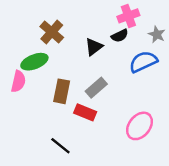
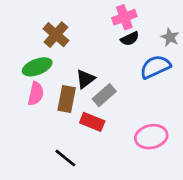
pink cross: (128, 16) -> (124, 17), moved
black triangle: (94, 47) -> (85, 79), moved
pink semicircle: (18, 81) -> (36, 94), moved
pink ellipse: (140, 126) -> (151, 137), turned 40

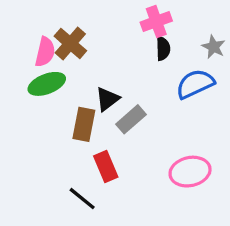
black semicircle: (130, 39) -> (163, 49), turned -66
pink semicircle: (36, 94) -> (45, 52), moved
red rectangle: (92, 122) -> (106, 167), moved, turned 45

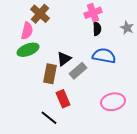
brown cross: (70, 43) -> (40, 14), moved
blue semicircle: (195, 84) -> (104, 56), moved, turned 35

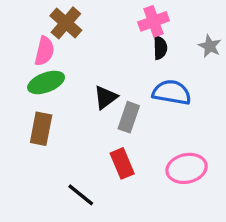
gray rectangle: (78, 71) -> (129, 117), turned -30
brown rectangle: (50, 74) -> (41, 129), moved
red rectangle: (63, 99) -> (122, 163), moved

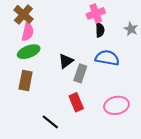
brown cross: (66, 23) -> (23, 14), moved

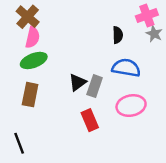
pink cross: (96, 13) -> (147, 15), moved
black triangle: (66, 61) -> (78, 82), moved
pink ellipse: (116, 105) -> (131, 106), moved
black line: (50, 122) -> (19, 143), moved, turned 30

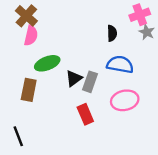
green ellipse: (34, 60) -> (47, 63), moved

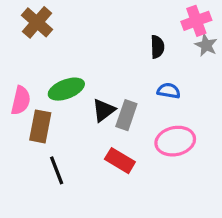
pink semicircle: (31, 36) -> (21, 100), moved
blue semicircle: (120, 64) -> (169, 91), size x0.6
red rectangle: (85, 114) -> (120, 161), turned -36
black line: (18, 136) -> (57, 170), moved

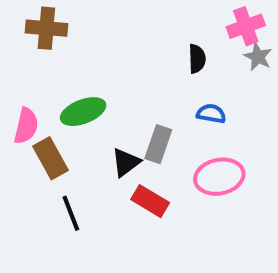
brown cross: (37, 22) -> (46, 28), turned -36
black triangle: (104, 110) -> (126, 162), moved
brown rectangle: (40, 126) -> (51, 158), turned -40

